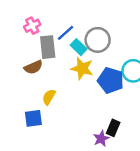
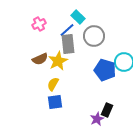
gray rectangle: (48, 47) -> (68, 44), moved
cyan rectangle: (79, 47) -> (78, 17), moved
yellow star: (82, 68) -> (58, 61), moved, turned 30
blue square: (33, 118) -> (55, 102), moved

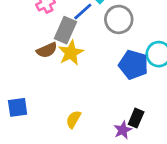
gray rectangle: (68, 44) -> (65, 30), moved, turned 30
yellow semicircle: (53, 84) -> (73, 119), moved
blue square: (55, 102) -> (18, 107), moved

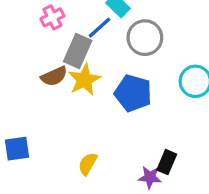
blue pentagon: (133, 65) -> (133, 93), moved
purple star: (123, 130) -> (150, 177), turned 30

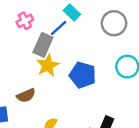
gray circle: (145, 38) -> (114, 23), moved
brown semicircle: (54, 76) -> (26, 96), moved

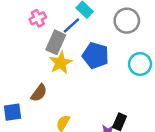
blue pentagon: (83, 75) -> (96, 56), moved
brown semicircle: (26, 96) -> (39, 93), turned -30

